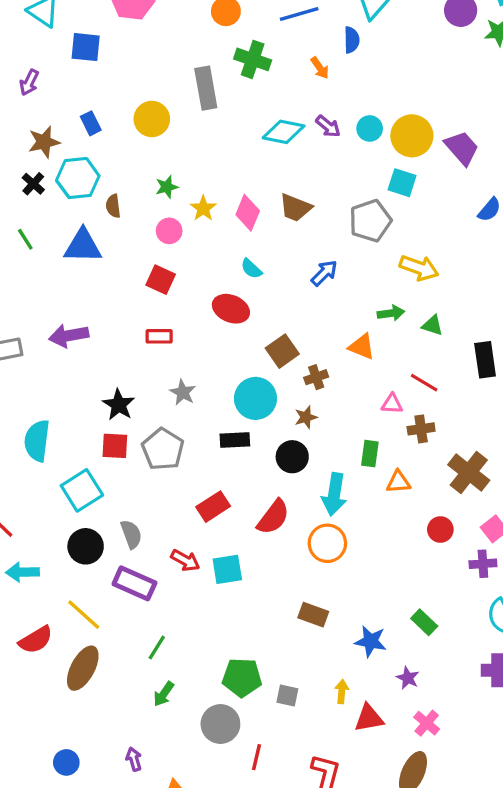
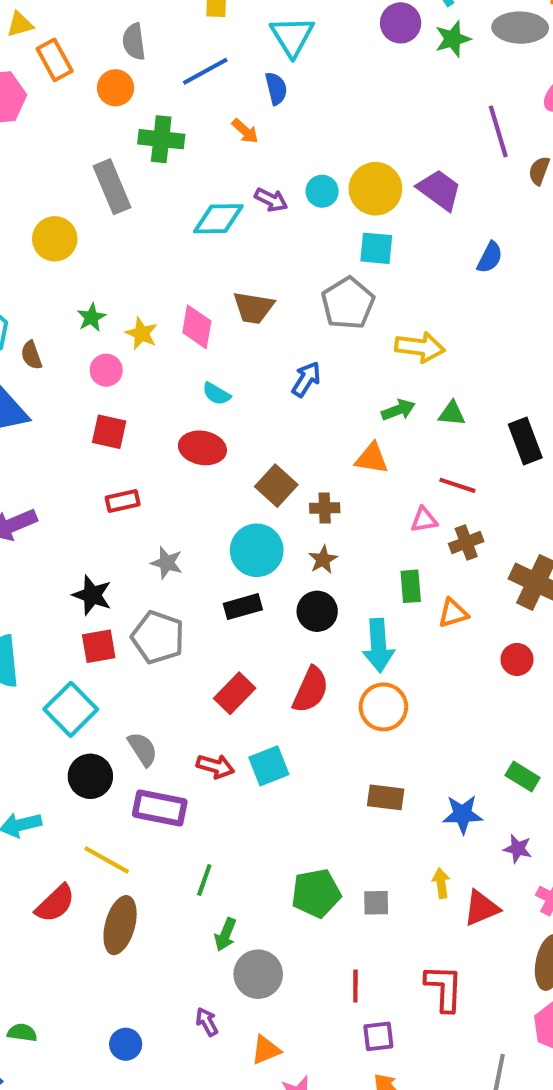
brown cross: (316, 377) -> (325, 508), turned 30
gray circle: (220, 724) -> (258, 974), moved

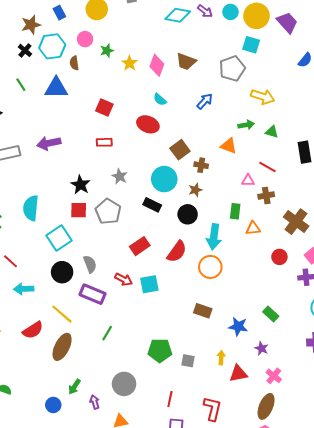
pink circle: (106, 370) -> (85, 39), moved
black rectangle: (243, 607) -> (152, 205), turned 30
green arrow: (225, 935) -> (74, 387), moved

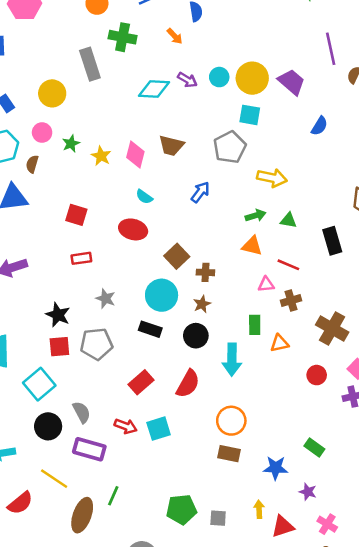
brown semicircle: (74, 63) -> (32, 164), turned 32
orange triangle: (229, 146) -> (252, 246), moved
gray pentagon: (108, 212) -> (96, 344), turned -30
orange circle: (210, 267) -> (231, 421), moved
brown ellipse: (62, 347) -> (82, 515), moved

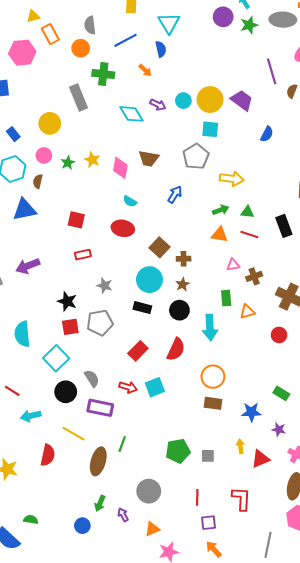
cyan diamond: (154, 89) -> (132, 114), turned 60
yellow star: (101, 156) -> (92, 160), moved
red line: (288, 265) -> (249, 234), moved
red semicircle: (20, 503) -> (48, 455), turned -35

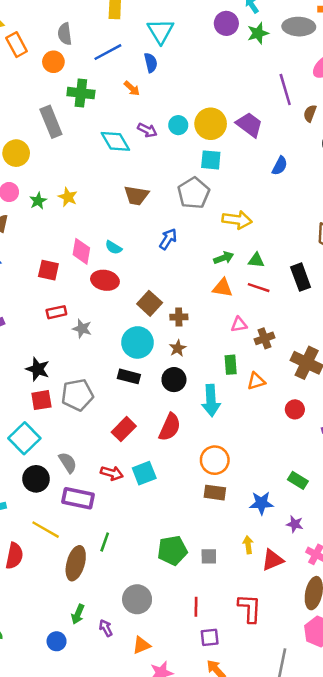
pink diamond: (120, 168) -> (81, 251), moved
gray star: (105, 285) -> (82, 329), moved

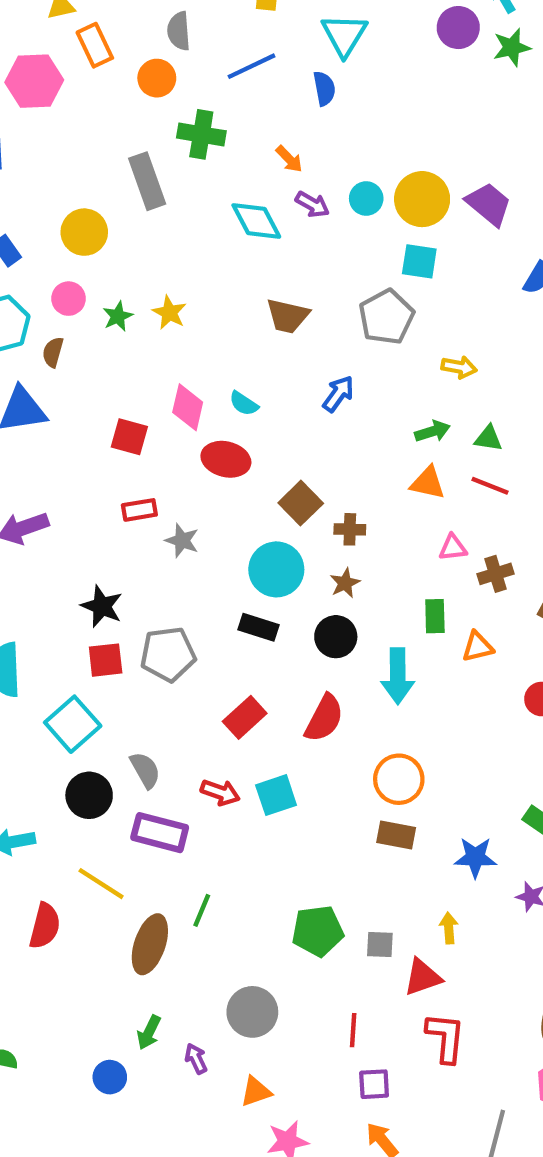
orange arrow: (132, 88) -> (289, 159), moved
yellow arrow: (237, 220) -> (459, 367), size x0.7
red triangle: (273, 560) -> (423, 977), moved

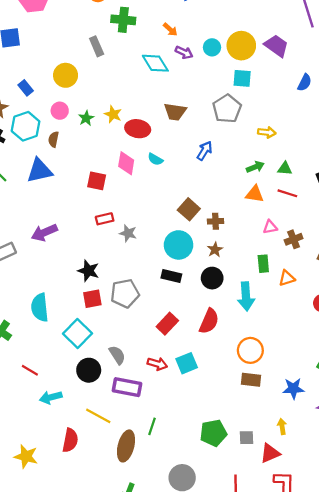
gray rectangle: (147, 181) -> (97, 46), size x0.7
red ellipse: (226, 459) -> (138, 129), moved

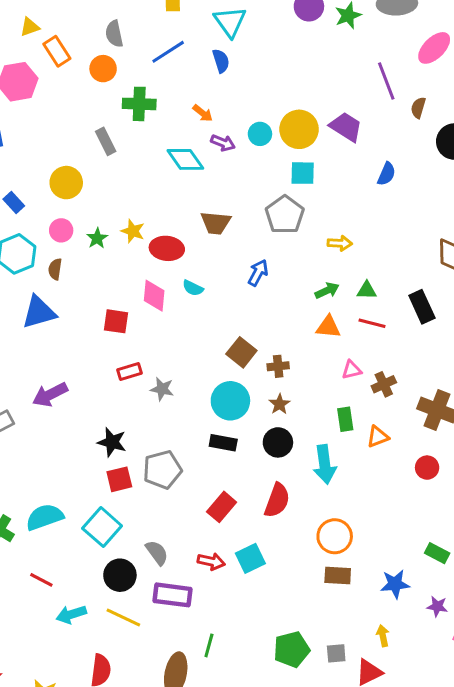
cyan semicircle: (40, 307) -> (45, 517), moved, turned 80
yellow line: (98, 416) -> (123, 617), moved

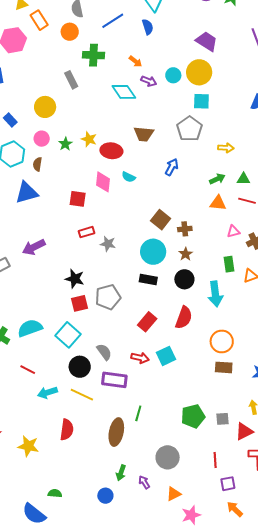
purple trapezoid: (346, 127) -> (207, 41), moved

